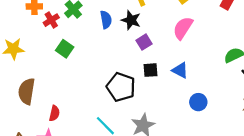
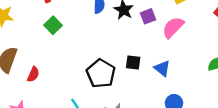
purple square: (144, 42) -> (148, 16), moved
red semicircle: (54, 113) -> (33, 74), moved

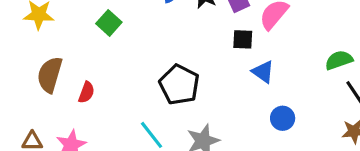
black square: (133, 63) -> (243, 39), moved

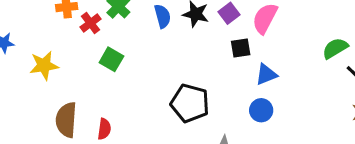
blue triangle: (263, 72) -> (266, 74), turned -45
blue circle: (283, 118) -> (261, 110), moved

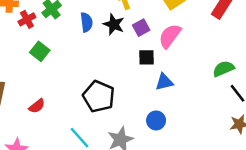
blue circle: (261, 110) -> (156, 120), moved
red semicircle: (104, 129) -> (37, 106), moved, turned 35

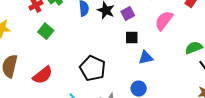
pink semicircle: (170, 36) -> (164, 21), moved
red semicircle: (37, 106) -> (43, 75), size x1.5

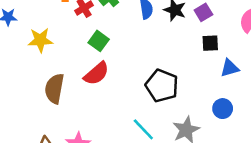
red semicircle: (43, 75) -> (96, 73), moved

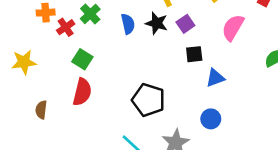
red semicircle: (96, 73) -> (82, 92), turned -32
brown semicircle: (54, 89) -> (41, 110), size x0.6

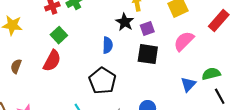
blue semicircle: (128, 24) -> (108, 45), moved
black square: (194, 54) -> (148, 54), size x1.5
blue triangle: (215, 78) -> (188, 84), moved, turned -42

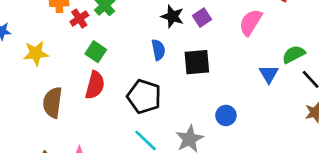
black square: (148, 54) -> (197, 62), moved
brown semicircle: (16, 66) -> (53, 102), size x1.6
black pentagon: (103, 81) -> (144, 97), moved

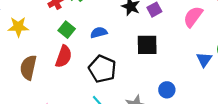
blue semicircle: (158, 50) -> (99, 33), moved, turned -98

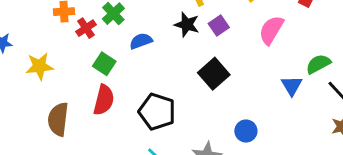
blue semicircle: (99, 33) -> (141, 41), moved
black square: (147, 45) -> (214, 74), turned -35

